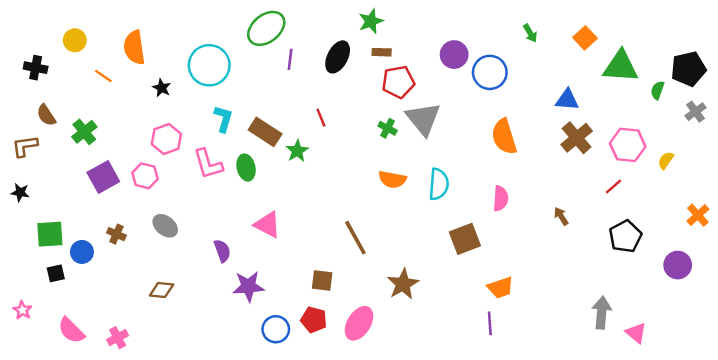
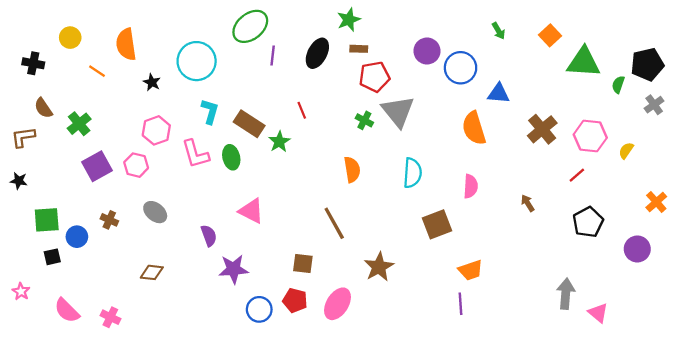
blue triangle: (567, 100) -> (499, 94), moved
orange semicircle: (392, 179) -> (352, 170), moved, turned -110
pink cross: (118, 338) -> (110, 317), turned -36

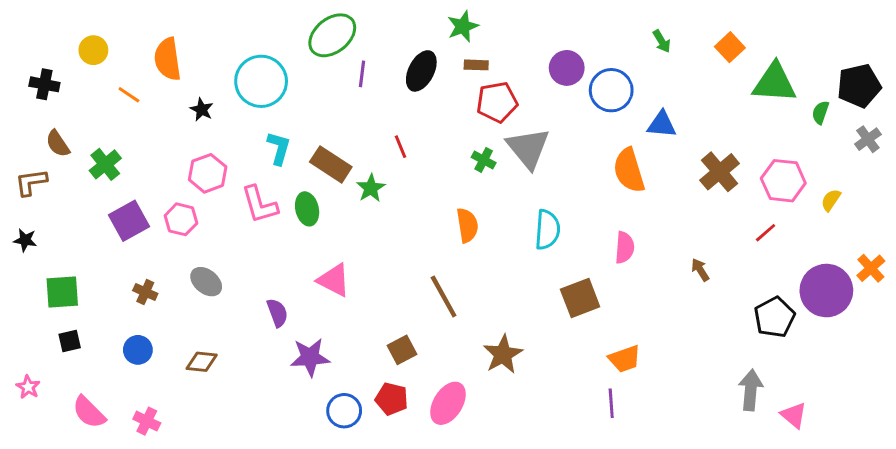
black pentagon: (588, 222) -> (774, 317), moved
blue circle: (77, 237) -> (138, 350), moved
purple circle: (637, 249) -> (826, 291), moved, size x1.5
brown square: (303, 264) -> (402, 350), turned -35

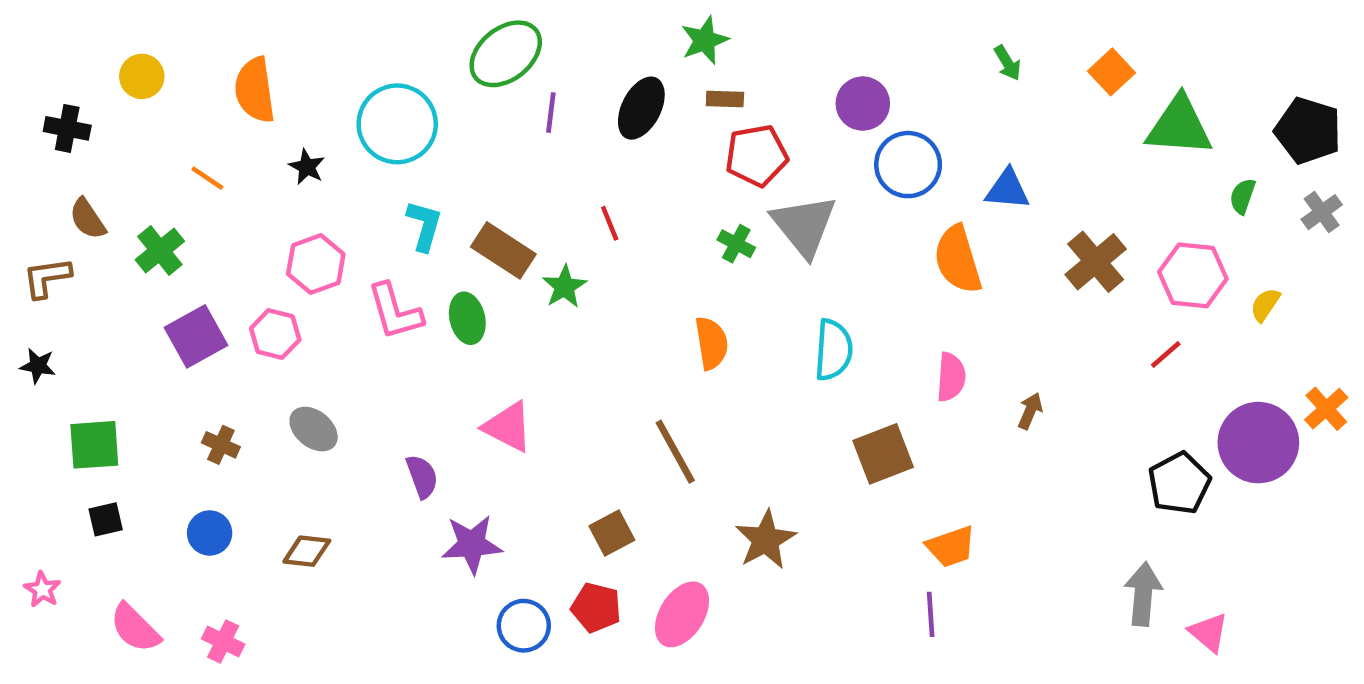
black pentagon: (859, 86) -> (1308, 131), turned 30
blue circle: (611, 90) -> (908, 165), moved
orange line: (129, 95) -> (207, 178), moved
green semicircle: (820, 112) -> (1243, 196), moved
brown arrow: (700, 270) -> (1030, 411), moved, turned 55

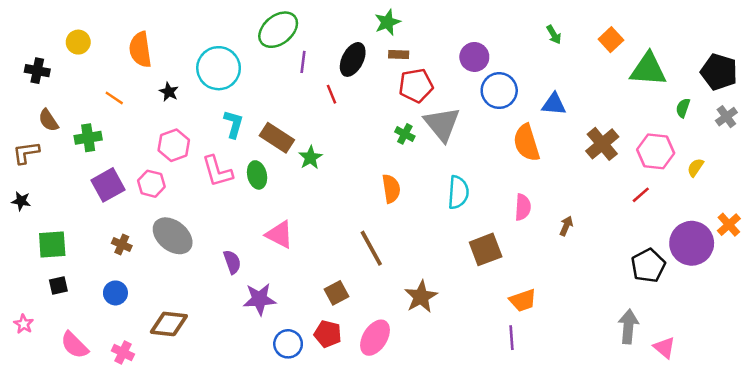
red line: (610, 223) -> (332, 94), moved
green cross: (160, 250) -> (88, 138), turned 30
gray ellipse: (314, 429) -> (173, 236), size x1.5
brown diamond: (307, 551) -> (169, 324), moved, size x1.4

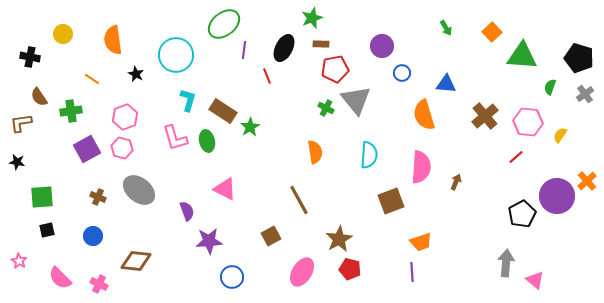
blue circle: (499, 91) -> (402, 73), size x0.6
pink hexagon: (174, 145) -> (125, 117), moved
pink semicircle: (523, 207) -> (421, 167), size x1.5
red pentagon: (328, 334) -> (350, 269), moved

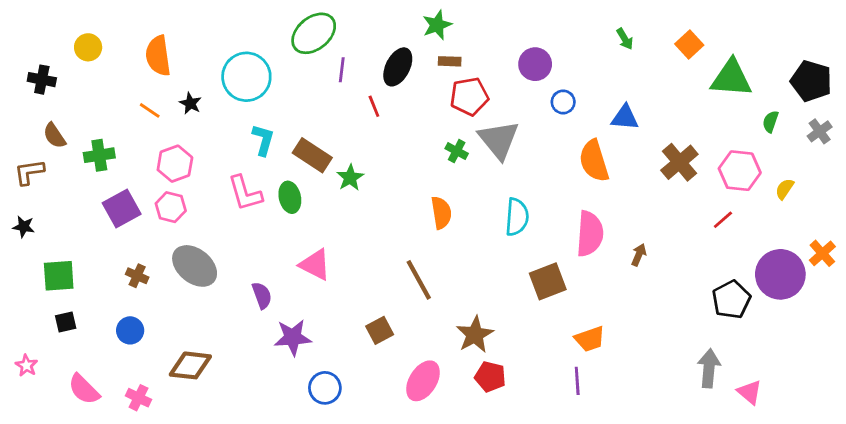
orange line: (92, 79) -> (150, 110), moved

